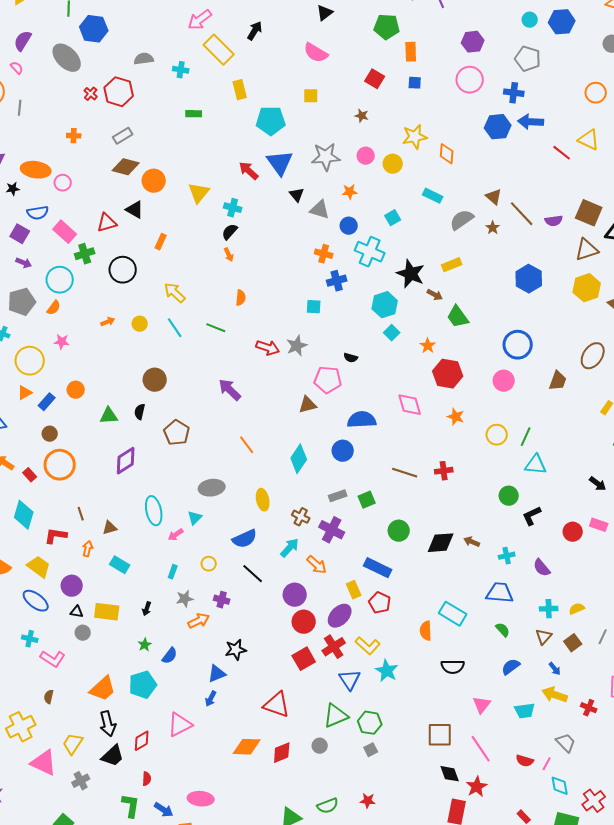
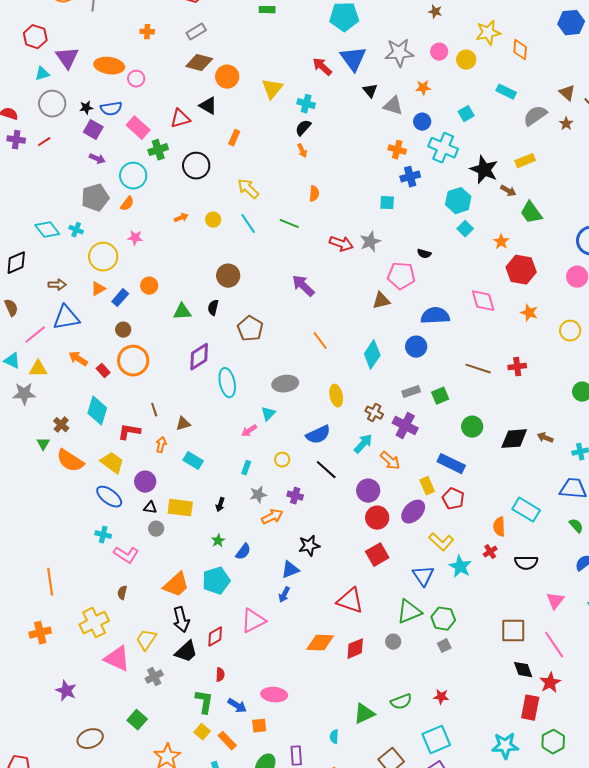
black star: (13, 189) -> (86, 108), moved
cyan ellipse: (154, 511) -> (227, 383), moved
red cross: (334, 647) -> (490, 552), moved, size x0.6

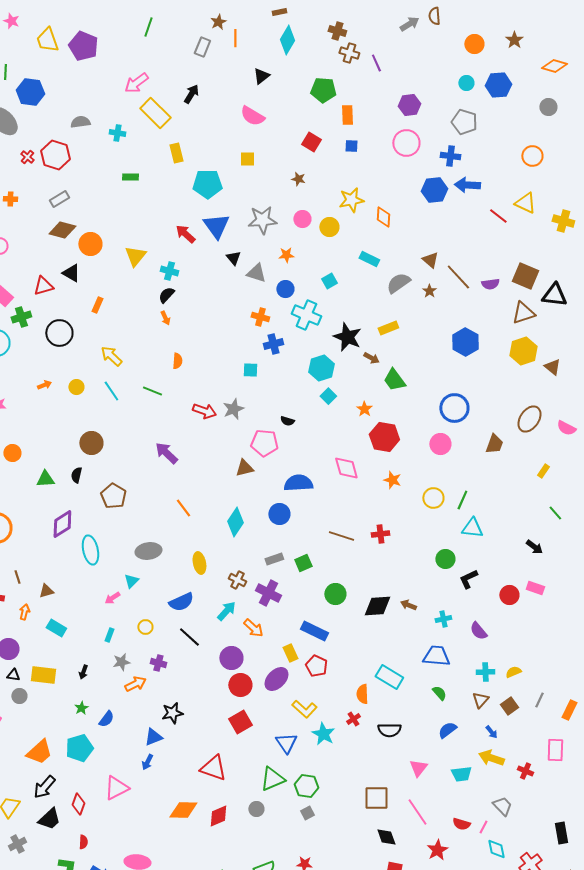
black arrow: (181, 620) -> (44, 787), turned 55
red diamond: (215, 637) -> (78, 804), turned -40
red star: (550, 683) -> (437, 850), moved

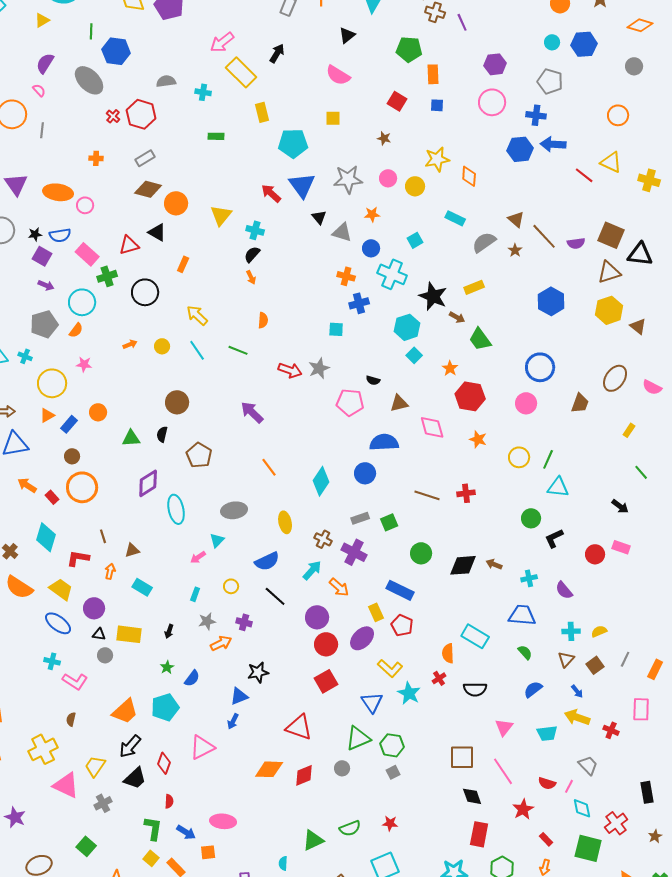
brown triangle: (244, 468) -> (399, 403), moved

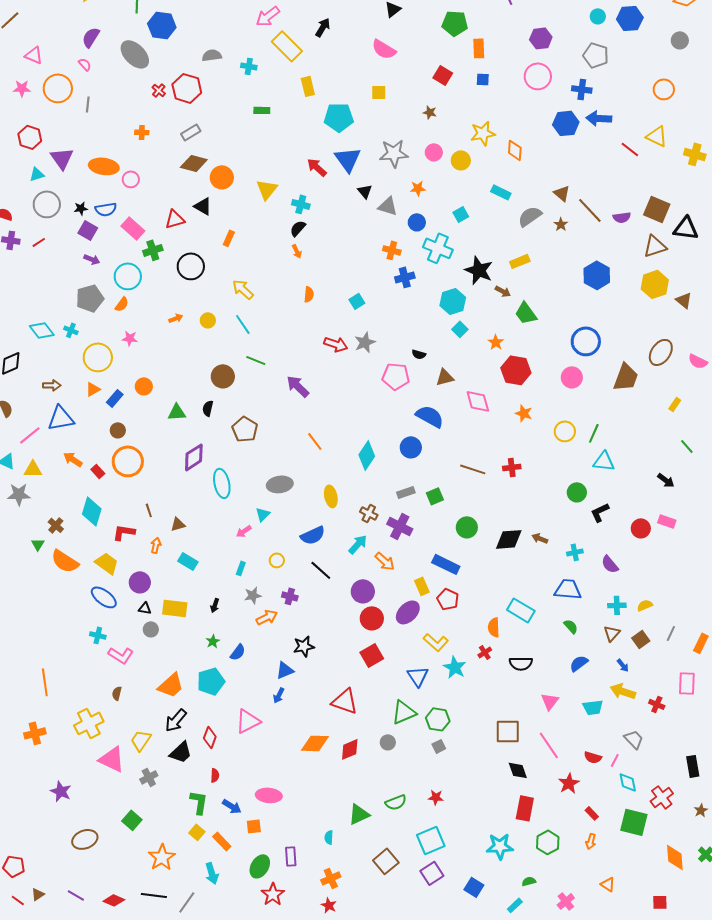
cyan square: (336, 329) -> (357, 301), moved, turned -35
green line: (238, 350) -> (256, 360), moved
brown trapezoid: (580, 403) -> (626, 377), size x1.4
blue semicircle: (384, 442) -> (430, 416), turned 32

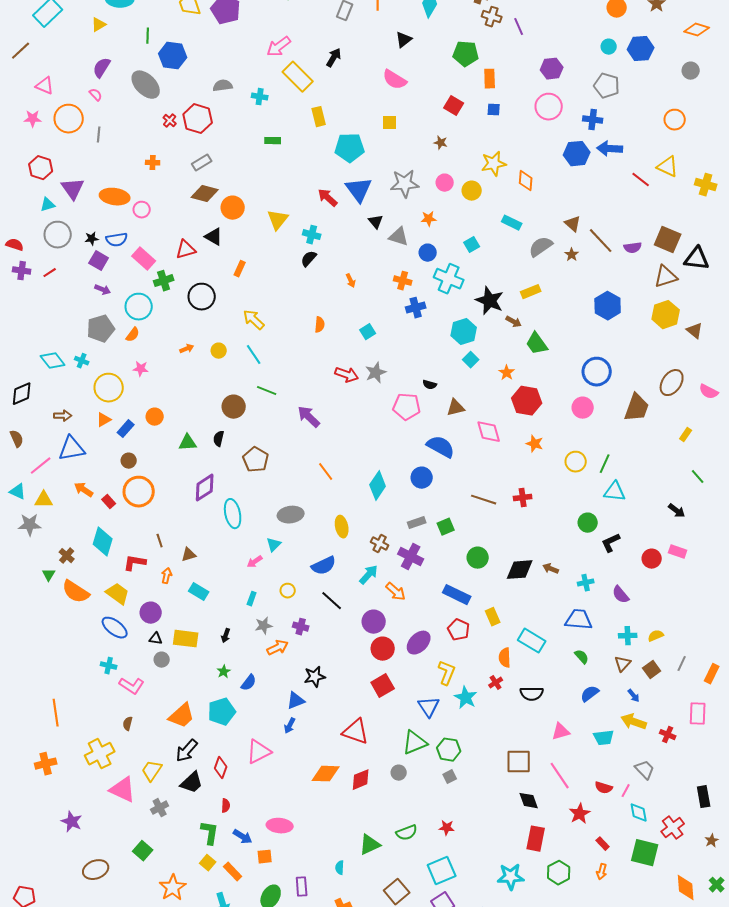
orange arrow: (297, 251) -> (351, 281), moved
yellow rectangle: (422, 586) -> (493, 617), moved
yellow L-shape: (436, 642) -> (447, 673), turned -110
pink triangle: (550, 701) -> (561, 732), turned 36

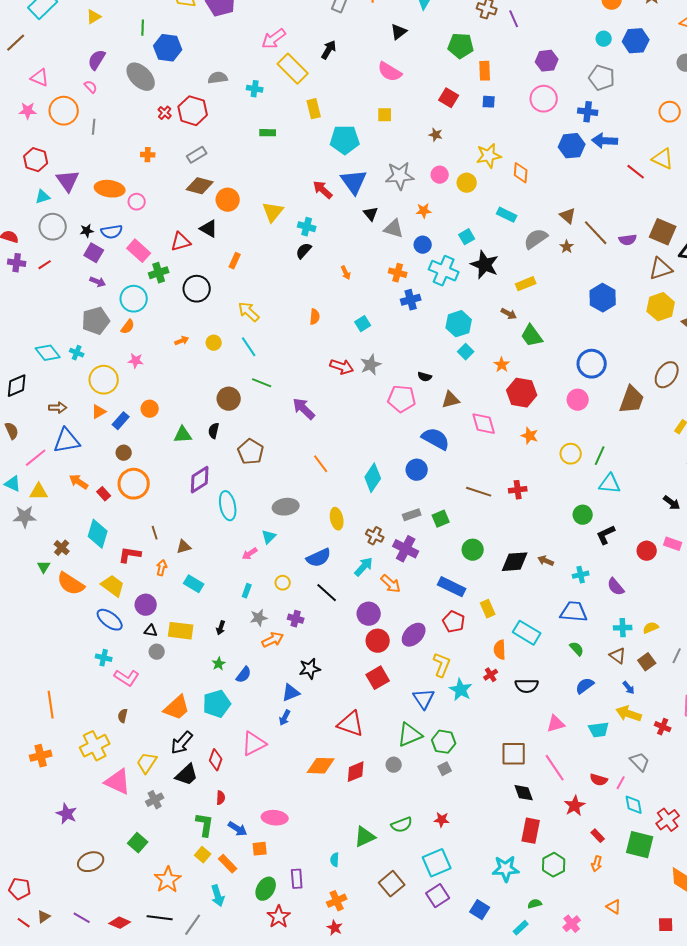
black star: (490, 301) -> (485, 265), moved
brown triangle: (623, 664) -> (618, 656), turned -36

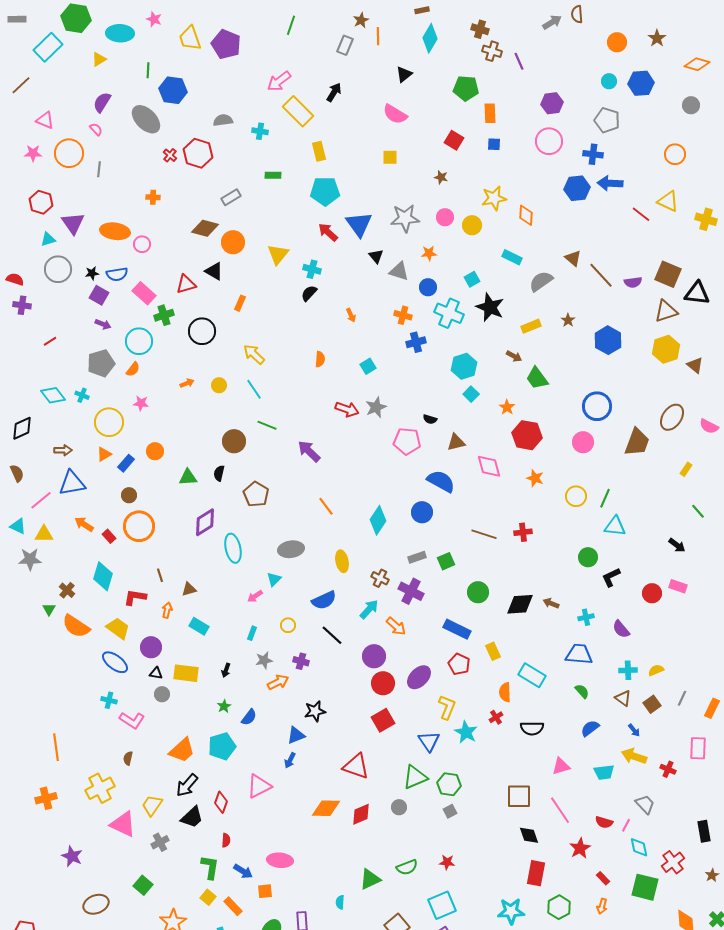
cyan pentagon: (345, 140) -> (325, 191), moved
gray rectangle: (197, 155) -> (231, 197), moved
brown star: (567, 247) -> (568, 320), moved
red line: (45, 265) -> (50, 341), moved

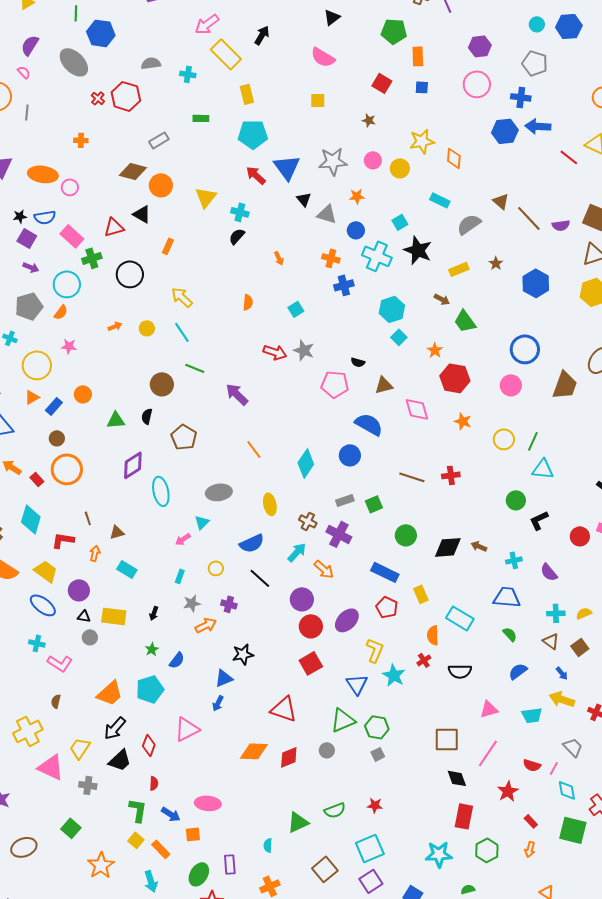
gray star: (376, 407) -> (304, 350), turned -30
pink line: (560, 810) -> (488, 753), turned 68
gray cross: (160, 842) -> (88, 785), turned 36

